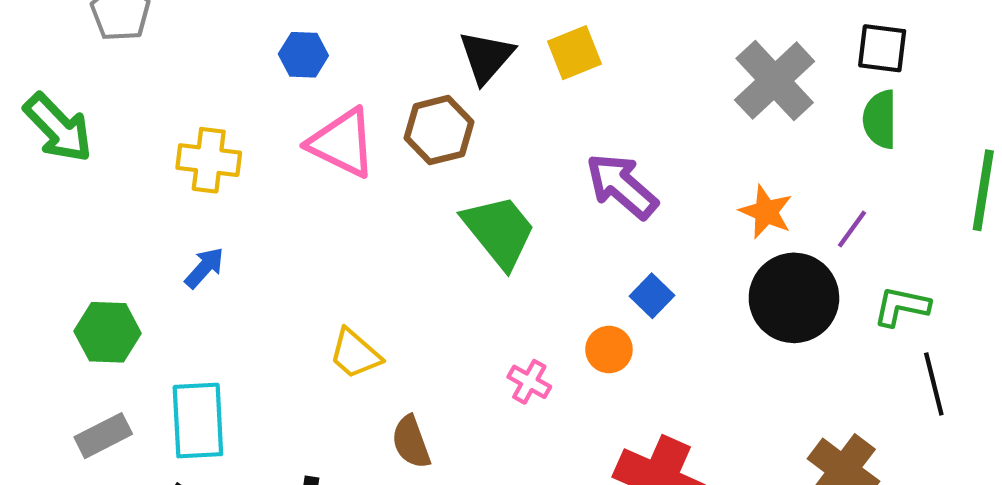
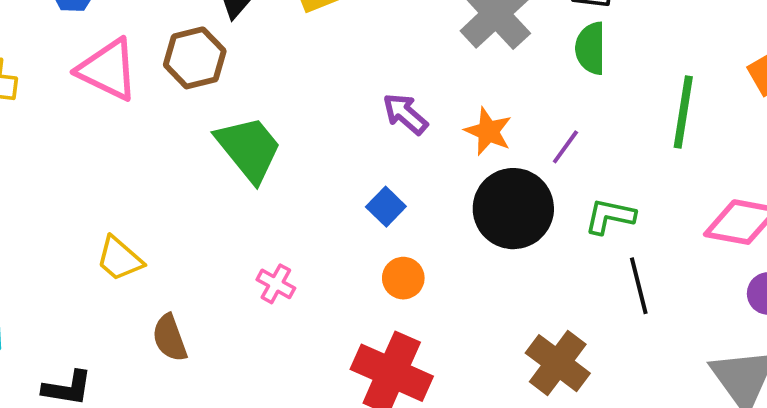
purple arrow: (622, 186) -> (405, 114), moved, size x0.7
orange circle: (609, 350) -> (403, 278), moved

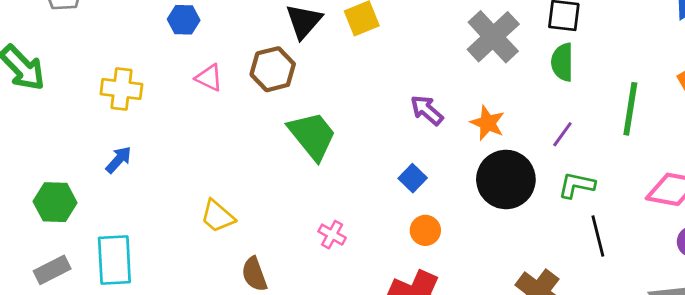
pink triangle: (108, 70) -> (209, 78), size x0.6
purple line: (565, 147) -> (562, 134), moved

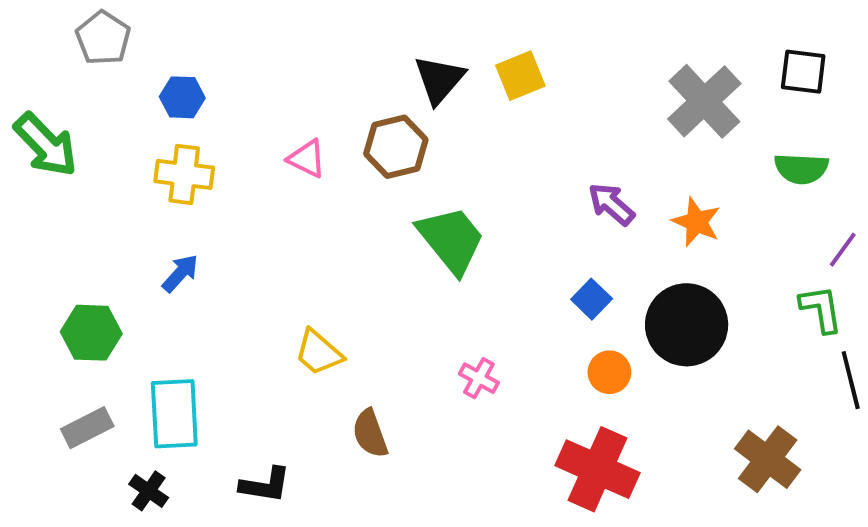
blue hexagon: (184, 20) -> (182, 97), moved
green semicircle: (562, 62) -> (801, 169), moved, turned -87
purple line: (562, 134) -> (843, 250), moved
black circle: (506, 179) -> (687, 325), moved
green L-shape: (577, 185) -> (821, 309), turned 69

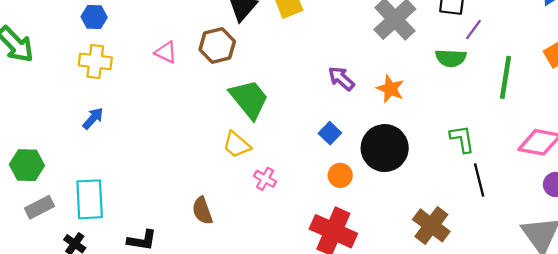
purple line: (843, 250) -> (473, 30), moved
green hexagon: (91, 333) -> (27, 165), moved
yellow trapezoid: (319, 352) -> (237, 145), moved

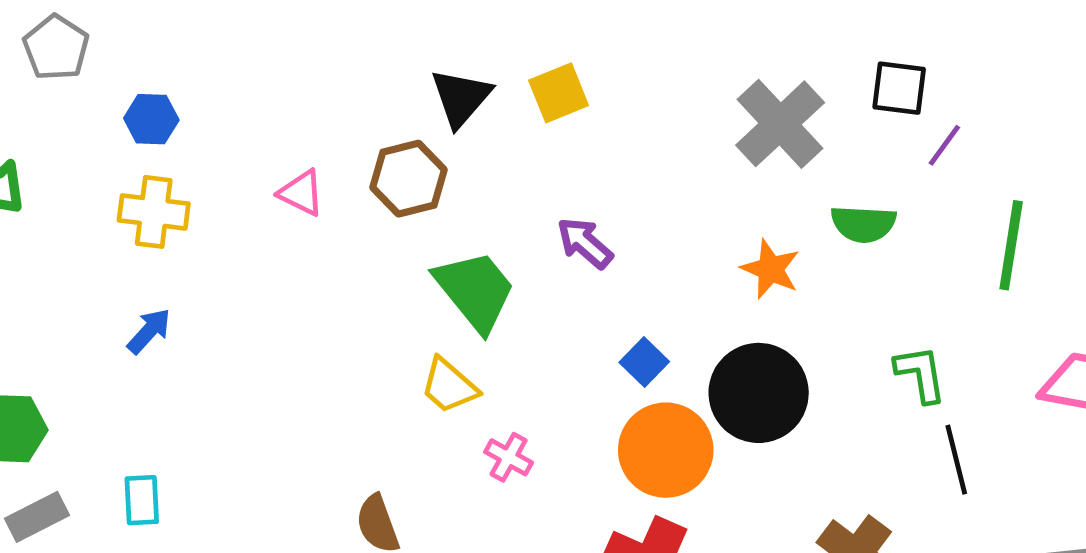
green semicircle: (451, 58) -> (863, 224), moved
purple arrow: (341, 79) -> (585, 243), moved
orange circle: (340, 175) -> (666, 450), size x1.8
cyan rectangle: (90, 199) -> (142, 500), size x0.6

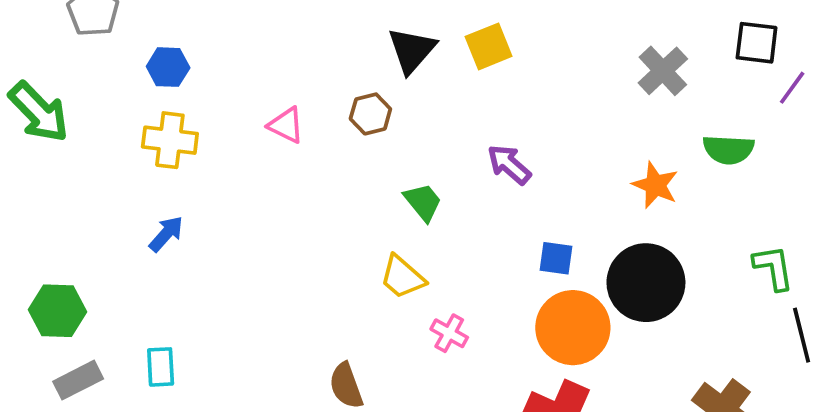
gray cross: (780, 124) -> (663, 71), size x0.7
brown hexagon: (409, 179) -> (370, 114), size x0.7
green trapezoid: (475, 291) -> (423, 202), size x0.6
blue square: (644, 362) -> (556, 258), turned -36

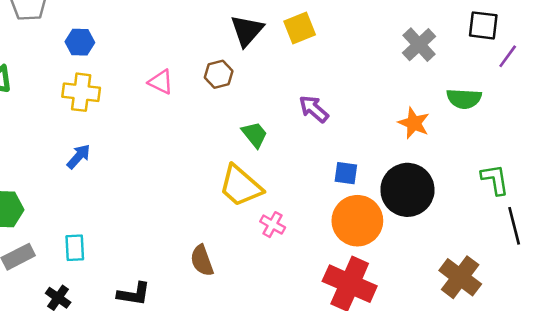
yellow trapezoid: (402, 277) -> (240, 186), size x1.4

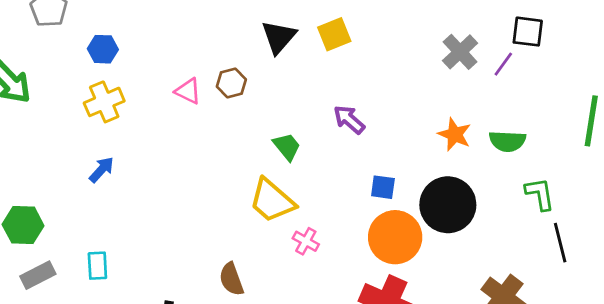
purple line: (508, 56) -> (503, 64), moved
brown hexagon: (219, 74) -> (231, 83), moved
yellow cross: (81, 92) -> (104, 102), turned -30
green semicircle: (464, 99) -> (507, 141), moved

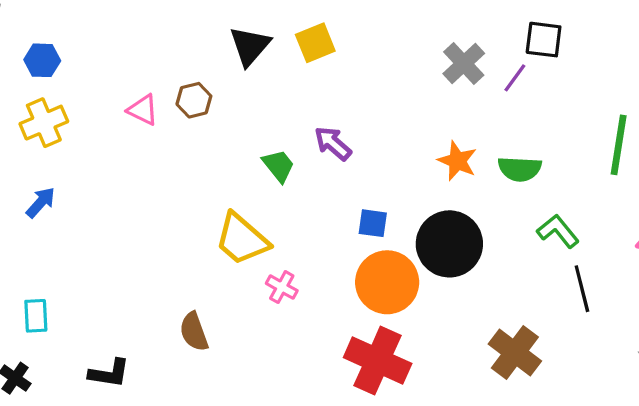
green trapezoid: (287, 147) -> (279, 166), moved
green L-shape: (540, 194) -> (558, 231), turned -30

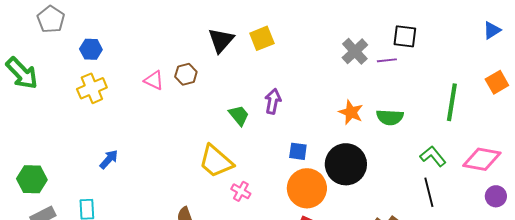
purple line: (515, 78) -> (387, 60), turned 48
purple arrow: (333, 143) -> (273, 101), turned 60
blue arrow: (41, 202) -> (109, 159), moved
green L-shape: (558, 231) -> (433, 156), moved

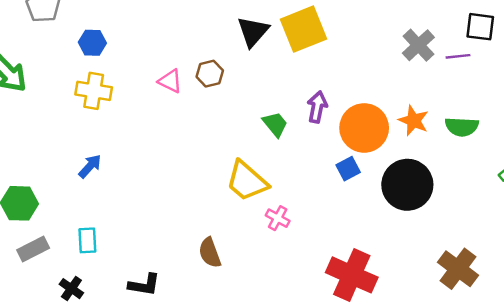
yellow square: (262, 38) -> (304, 29), size x1.5
yellow cross: (92, 88) -> (94, 91), turned 32
blue square: (298, 151) -> (348, 169), turned -36
blue arrow: (109, 159) -> (90, 166), moved
orange circle: (307, 188) -> (364, 128), moved

